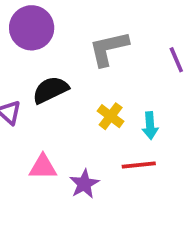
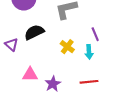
purple line: (176, 60) -> (95, 34), moved
red line: (139, 165) -> (89, 82), moved

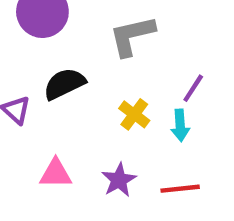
purple line: (95, 34) -> (193, 88), turned 56
purple star: (53, 84) -> (119, 180), moved

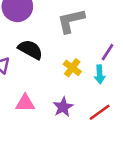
black semicircle: (64, 84) -> (30, 50), turned 55
red line: (180, 189) -> (100, 112), turned -30

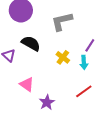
pink triangle: (25, 103) -> (27, 84), turned 35
purple star: (63, 107) -> (47, 102), moved

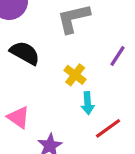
cyan arrow: (84, 62) -> (88, 103), moved

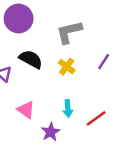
yellow cross: (75, 75) -> (67, 67), moved
cyan arrow: (88, 103) -> (68, 108), moved

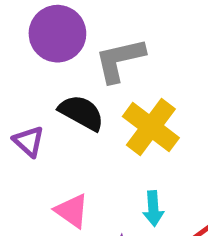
gray L-shape: (69, 32) -> (120, 60), moved
yellow cross: (67, 67) -> (151, 127), size x1.6

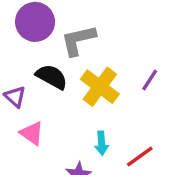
pink triangle: (72, 211) -> (32, 133), moved

